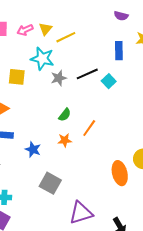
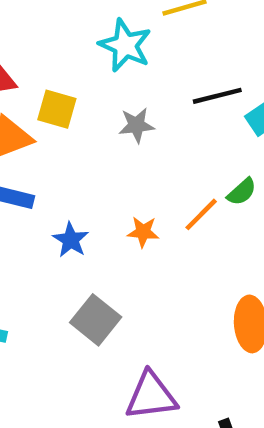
yellow square: (17, 77) -> (57, 109), moved
gray star: (59, 78) -> (136, 125), moved
green semicircle: (65, 115) -> (242, 192), moved

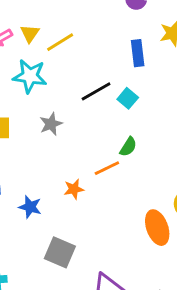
orange line: (201, 214) -> (107, 168), turned 35

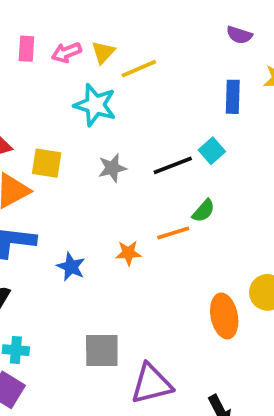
black line: (96, 91) -> (173, 165), moved
gray square: (60, 252) -> (102, 350), moved, turned -32

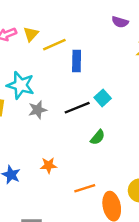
blue rectangle: (233, 97) -> (77, 61), moved
cyan star: (95, 105) -> (20, 85), moved
orange line: (173, 233) -> (85, 188), moved

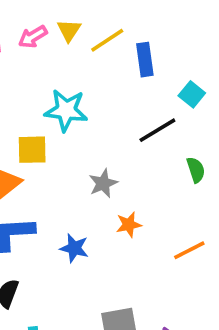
cyan square: (103, 98) -> (192, 94), moved
gray star: (38, 110) -> (103, 183), moved
green semicircle: (98, 137) -> (196, 170), turned -49

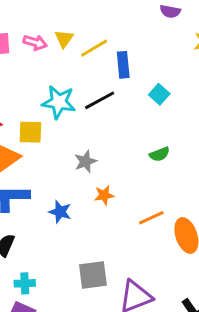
pink arrow: (33, 37) -> (35, 43), turned -135
black line: (157, 130) -> (100, 100), moved
green semicircle: (196, 170) -> (159, 154), turned 84

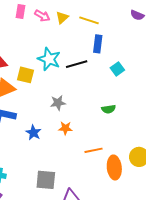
yellow line: (94, 48) -> (89, 20), moved, turned 36

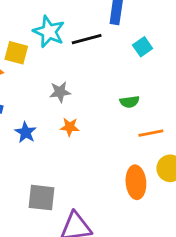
orange line: (94, 150) -> (151, 133), moved

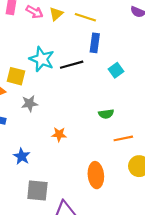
gray star: (60, 92) -> (30, 104), moved
blue star: (26, 132) -> (22, 156), moved
orange ellipse: (136, 182) -> (96, 175), moved

